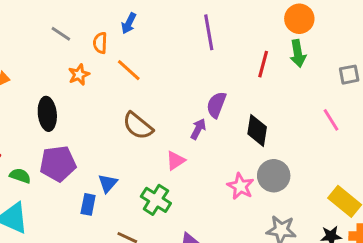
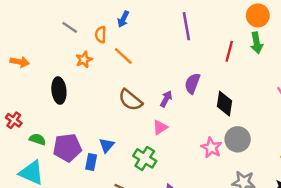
purple arrow: (198, 129) -> (166, 99), moved
purple pentagon: (58, 164) -> (67, 148), moved

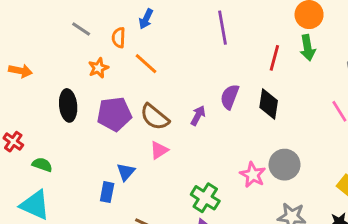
black diamond: (224, 104) -> (269, 104), moved
pink triangle: (160, 127) -> (159, 150), moved
purple pentagon: (67, 148) -> (114, 114), moved
green cross: (145, 158) -> (205, 198), moved

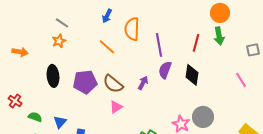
purple line: (222, 28) -> (159, 45), moved
orange semicircle: (119, 38) -> (132, 29), moved, size x1.6
orange star: (98, 68) -> (59, 41), moved
blue triangle: (126, 172) -> (60, 122), moved

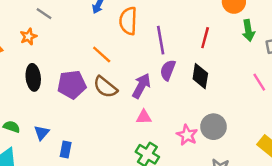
green arrow: (219, 36) -> (248, 31), moved
orange star: (59, 41) -> (28, 37), moved
orange line: (107, 47) -> (102, 55), moved
purple arrow: (143, 83) -> (141, 86), size x1.5
pink triangle: (116, 107) -> (144, 117), moved, turned 32

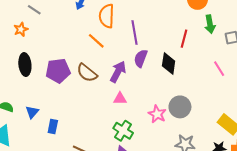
red line: (205, 38) -> (184, 39), moved
orange line: (102, 55) -> (96, 41), moved

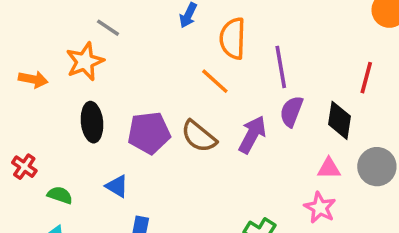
orange star: (21, 29) -> (85, 62), size x1.5
pink triangle: (120, 99) -> (329, 168), moved
gray circle: (180, 107) -> (377, 167), moved
blue triangle: (32, 112) -> (117, 186), moved, turned -40

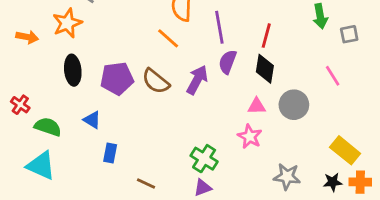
red line: (366, 78) -> (266, 36), moved
green semicircle: (60, 195) -> (48, 127), size x1.4

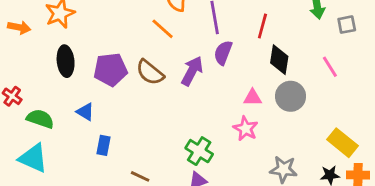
black diamond: (265, 69) -> (279, 60), moved

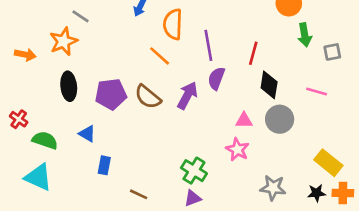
pink line: (330, 67) -> (317, 92), turned -42

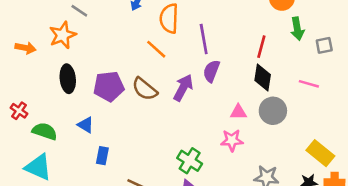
red line: (253, 53) -> (261, 47), moved
pink star: (237, 150) -> (232, 140), turned -30

